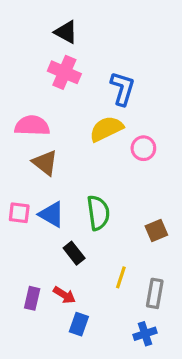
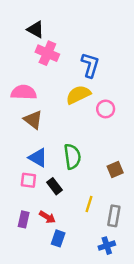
black triangle: (66, 32) -> (36, 29), moved
pink square: (19, 213) -> (28, 180), moved

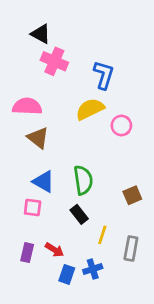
black rectangle: (55, 186) -> (79, 214), moved
blue cross: (107, 246) -> (93, 269), moved

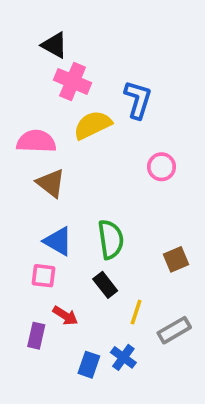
yellow semicircle: (90, 109) -> (93, 125), moved
gray rectangle: (131, 249) -> (174, 330), turned 50
red arrow: (54, 250) -> (65, 316), moved
blue cross: (93, 269) -> (123, 357), turned -36

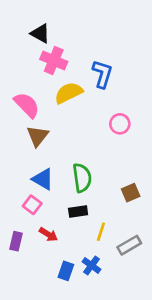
pink semicircle: (36, 141) -> (27, 105), turned 44
brown triangle: (51, 183) -> (38, 136), turned 30
pink square: (43, 276) -> (32, 205), turned 30
black rectangle: (105, 285) -> (78, 212), turned -60
purple rectangle: (36, 336) -> (16, 241), moved

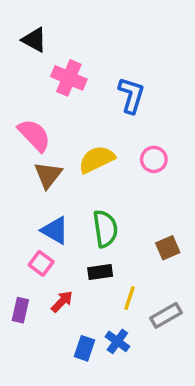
black triangle: (40, 33) -> (34, 40), moved
yellow semicircle: (69, 93) -> (97, 159), moved
red arrow: (48, 234) -> (62, 302), turned -78

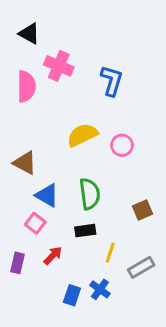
pink semicircle: (34, 135) -> (26, 86), moved, turned 44
pink circle: (154, 159) -> (122, 145), moved
brown triangle: (48, 175) -> (25, 163), moved, turned -40

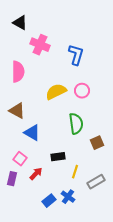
pink semicircle: (26, 86) -> (18, 72), moved
pink circle: (122, 145) -> (82, 91), moved
green semicircle: (90, 194) -> (76, 124), moved
pink square: (35, 223) -> (20, 159), moved
blue rectangle: (72, 295) -> (49, 201), turned 32

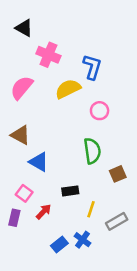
pink semicircle: (18, 72) -> (22, 88), turned -140
yellow semicircle: (56, 92) -> (68, 89), moved

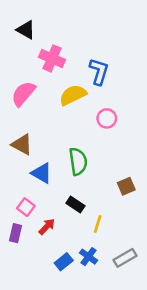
green semicircle: (92, 151) -> (78, 161), moved
black rectangle: (70, 191) -> (75, 204), turned 42
gray rectangle: (117, 221) -> (125, 258), moved

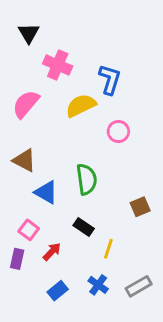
black triangle: (26, 30) -> (29, 33), turned 30
blue rectangle: (64, 262) -> (58, 291), moved

